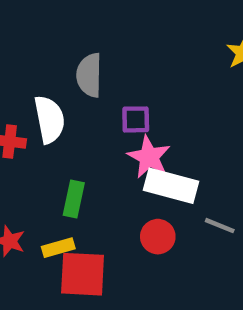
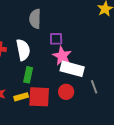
white semicircle: (49, 119) -> (23, 50), moved
gray line: (220, 226) -> (94, 87), turned 48
red square: (83, 274) -> (39, 97), moved

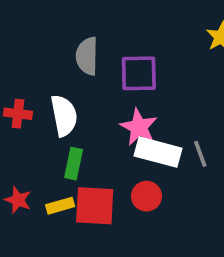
purple square: (56, 39) -> (139, 73), moved, size x1.5
gray line: (94, 87) -> (200, 154), moved

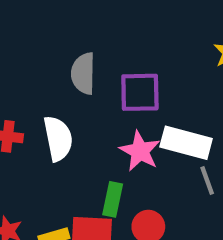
white rectangle: (158, 152) -> (186, 143), moved
green rectangle: (74, 164) -> (113, 199), moved

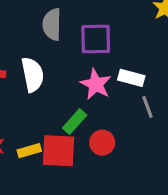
white rectangle: (186, 143) -> (131, 78), size x0.7
green rectangle: (113, 199) -> (75, 122), turned 30

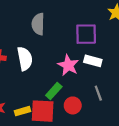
purple square: (96, 39) -> (86, 34), moved
gray line: (147, 107) -> (98, 93), moved

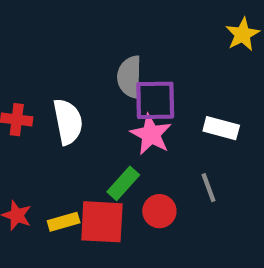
gray semicircle: (38, 24) -> (130, 77), moved
purple square: (86, 34) -> (155, 100), moved
white rectangle: (93, 61) -> (221, 128), moved

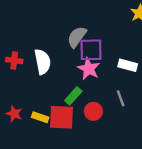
gray semicircle: (130, 77) -> (77, 37), turned 35
yellow rectangle: (64, 222) -> (40, 117), turned 35

